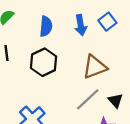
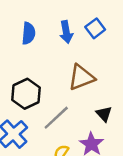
black hexagon: (44, 62) -> (26, 94), moved
gray line: (88, 99) -> (56, 118), moved

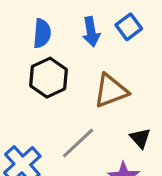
black hexagon: (26, 94) -> (49, 78), moved

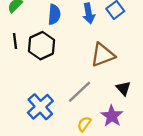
black hexagon: (49, 78) -> (42, 46), moved

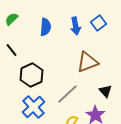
black line: (15, 41) -> (11, 50), turned -32
black hexagon: (42, 46) -> (31, 75), moved

